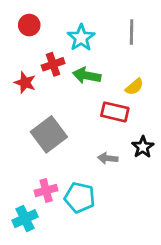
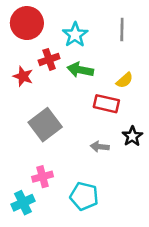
red circle: (29, 25) -> (27, 23), size x1.6
cyan pentagon: (80, 198) -> (84, 196), moved

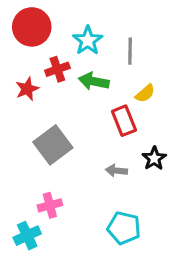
gray line: (122, 30) -> (130, 51), moved
red star: (23, 76) -> (27, 89), turned 30
red rectangle: (106, 104) -> (124, 121), turned 55
cyan pentagon: (84, 196) -> (124, 228), moved

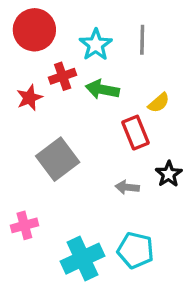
gray line: (130, 51) -> (142, 40), moved
pink cross: (50, 205) -> (24, 225), moved
cyan cross: (27, 236) -> (82, 259), moved, size x1.4

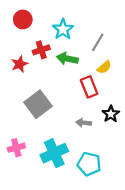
red circle: (34, 30) -> (23, 19), size x0.7
gray line: (142, 40) -> (98, 42), moved, turned 30
cyan cross: (82, 259) -> (54, 153), moved

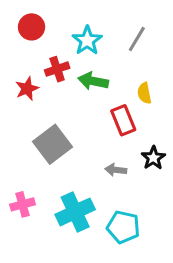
gray line: (98, 42) -> (137, 39), moved
yellow semicircle: (104, 67) -> (144, 93), turned 120

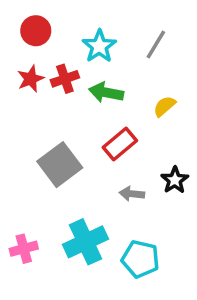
red star: (27, 89) -> (31, 79), moved
yellow semicircle: (144, 93) -> (164, 106), turned 60
red rectangle: (123, 120) -> (120, 144), moved, turned 72
pink cross: (22, 204) -> (24, 249), moved

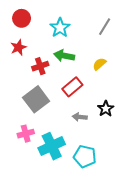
gray line: (156, 44) -> (105, 27), moved
red cross: (65, 79) -> (40, 66), moved
pink cross: (24, 249) -> (26, 134), moved

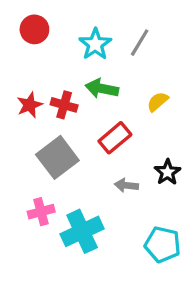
gray line: (105, 27) -> (140, 43), moved
red star: (18, 47) -> (30, 105), moved
red cross: (40, 66) -> (64, 105), turned 35
cyan pentagon: (85, 156) -> (163, 244), moved

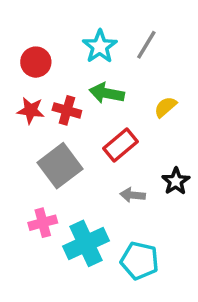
red circle: (34, 29) -> (36, 62), moved
red star: (30, 105) -> (31, 110), turned 30
cyan pentagon: (163, 244) -> (139, 261), moved

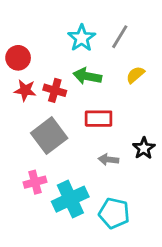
red circle: (36, 62) -> (18, 58), moved
yellow semicircle: (165, 107) -> (135, 75), moved
red rectangle: (120, 145) -> (99, 119), turned 40

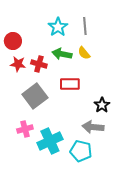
gray line: (120, 37) -> (85, 26), turned -36
yellow semicircle: (135, 75) -> (84, 53), moved, turned -88
gray arrow: (108, 160) -> (93, 127), moved, size x1.5

